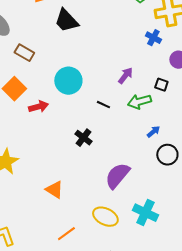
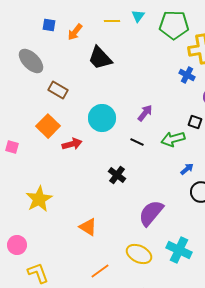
purple arrow: (125, 76) -> (145, 113), moved

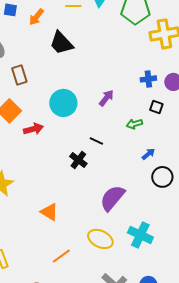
blue cross: (187, 75) -> (148, 79), moved, turned -35
brown rectangle: (58, 90) -> (19, 75), turned 42
green arrow: (173, 139) -> (134, 124), size x0.7
black line: (137, 142) -> (96, 141), moved

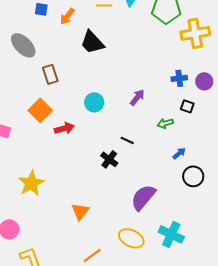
cyan circle: (63, 103) -> (94, 102), size x0.7
orange triangle: (49, 212) -> (80, 211), turned 36

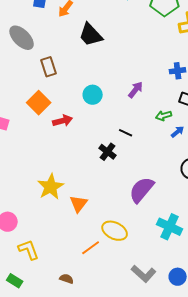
blue arrow: (179, 153) -> (178, 132), moved
yellow star: (31, 183) -> (51, 187), moved
yellow ellipse: (131, 238) -> (115, 231), moved

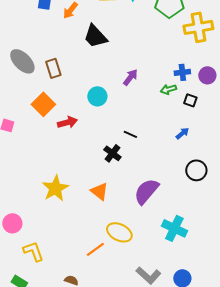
gray ellipse: (22, 38) -> (22, 61), moved
purple arrow: (136, 90) -> (130, 77), moved
green arrow: (164, 116) -> (168, 89), moved
orange triangle: (79, 204) -> (99, 191), moved, turned -30

